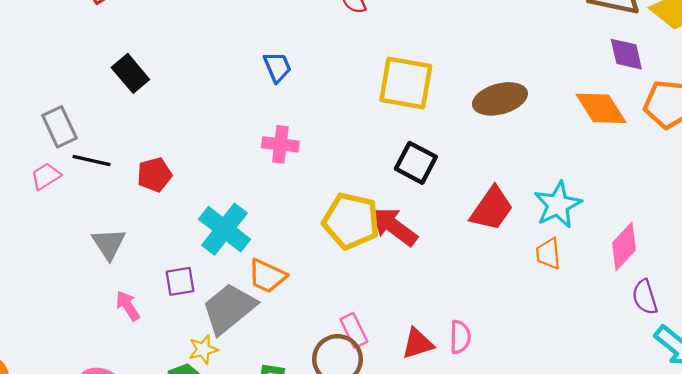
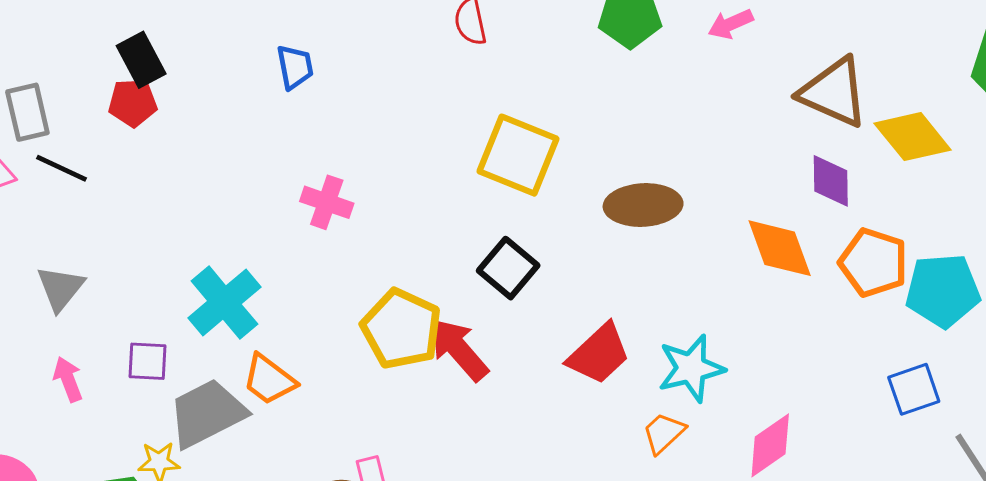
blue trapezoid: (277, 67) -> (295, 67), moved
red pentagon: (154, 175) -> (133, 103), moved
orange trapezoid: (548, 254) -> (664, 433), turned 40

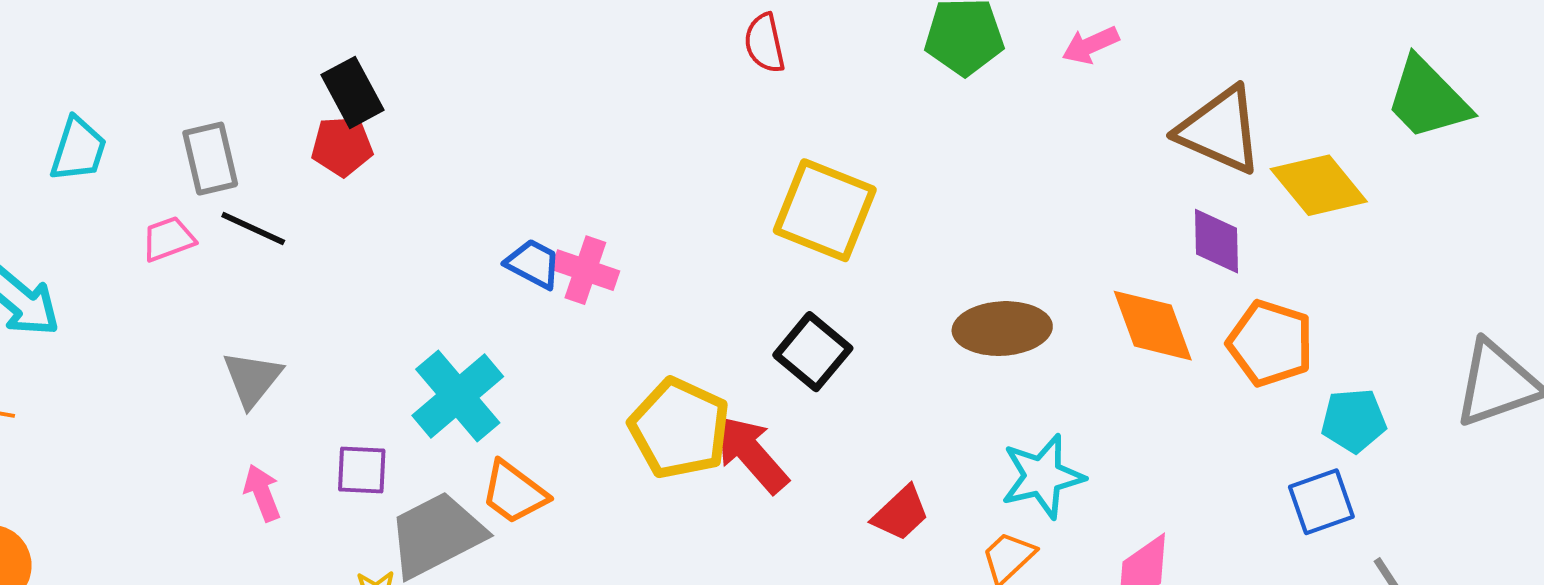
blue trapezoid: (295, 67) -> (533, 264), moved, turned -51
brown ellipse: (643, 205) -> (1002, 329), moved
cyan pentagon: (943, 290) -> (1354, 421), moved, size x0.7
red trapezoid: (599, 354) -> (901, 513), moved, size x0.7

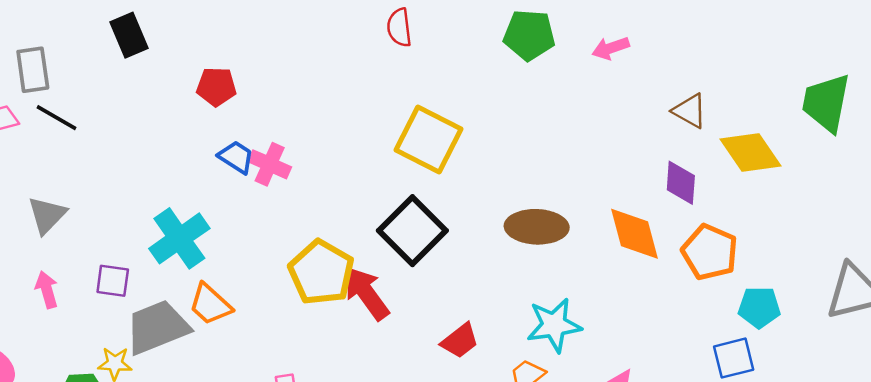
green trapezoid: (1428, 99) -> (826, 103), turned 50
brown triangle: (1220, 130) -> (690, 111), size x0.6
red pentagon: (342, 146) -> (216, 87), moved
black square: (813, 352) -> (412, 231), size x1.4

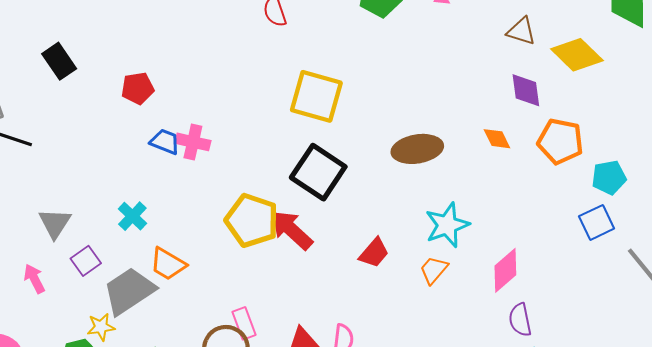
gray triangle: (47, 215) -> (55, 223), moved
orange diamond: (635, 234) -> (497, 139), size x0.6
cyan cross: (179, 238) -> (132, 216), size x0.6
purple square: (113, 281) -> (86, 261), turned -32

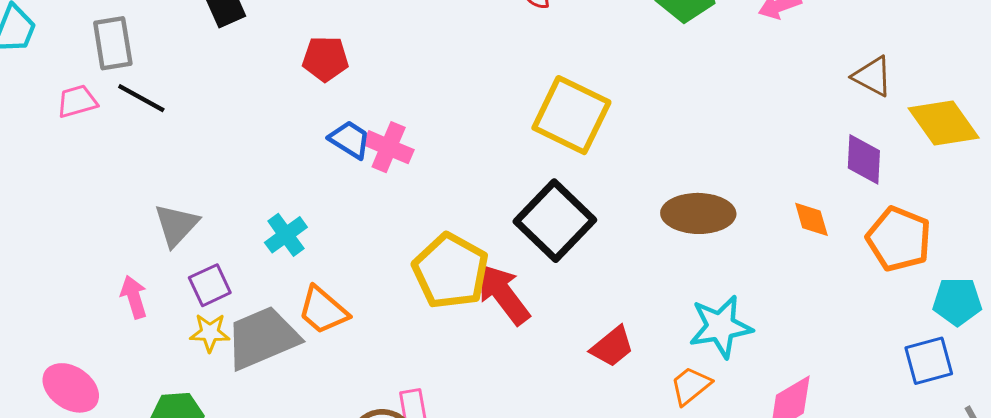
yellow star: (101, 327) -> (210, 333), moved

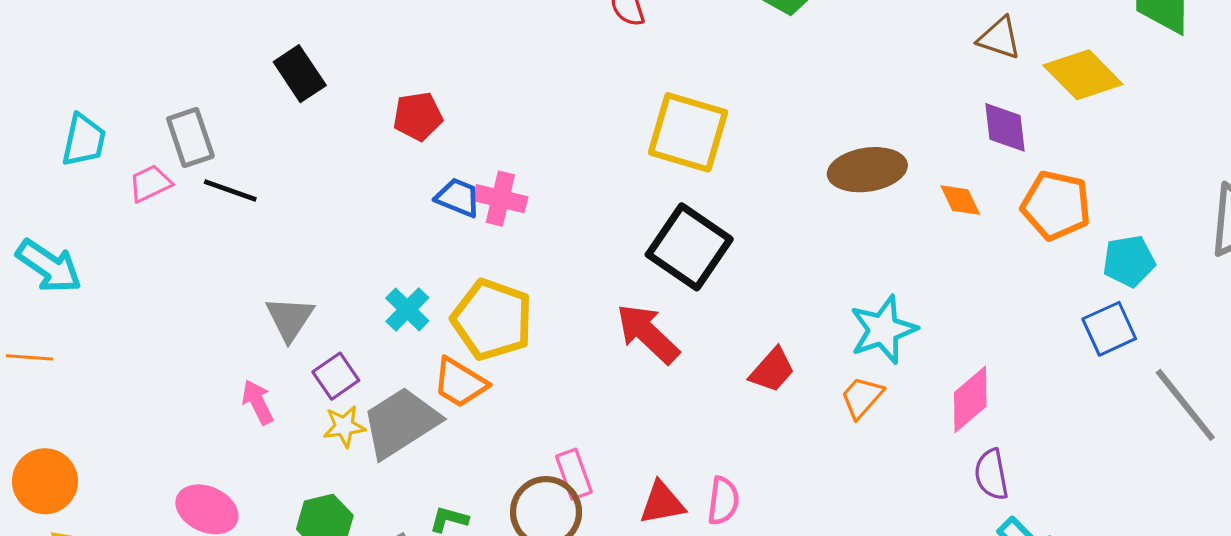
pink trapezoid: (77, 101) -> (150, 183), moved
brown ellipse: (698, 213) -> (867, 170), moved
yellow pentagon: (451, 271) -> (492, 320), moved

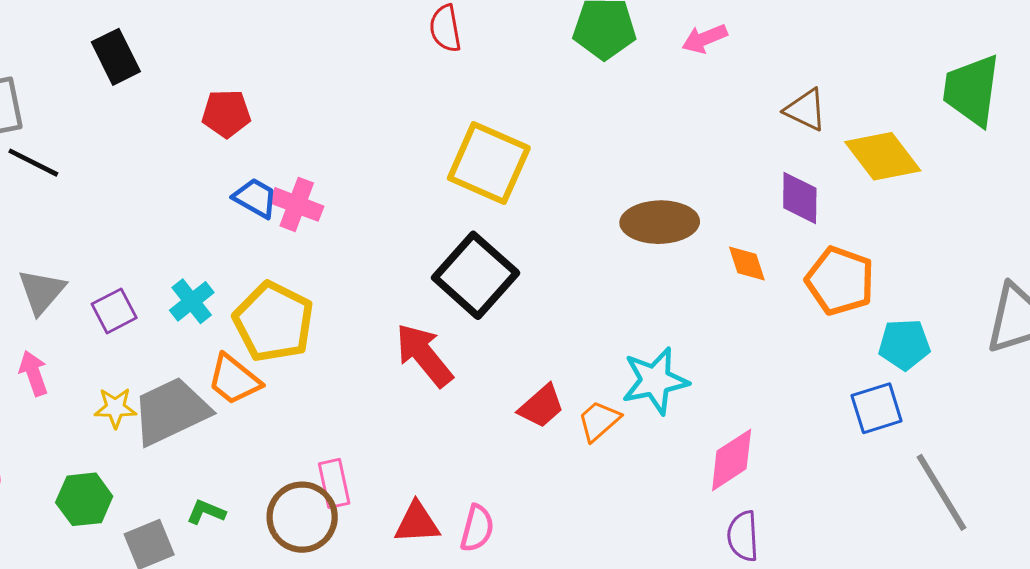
gray triangle: (290, 319) -> (42, 291), moved
purple square: (336, 376) -> (114, 311), moved
orange trapezoid: (862, 397) -> (599, 421), moved

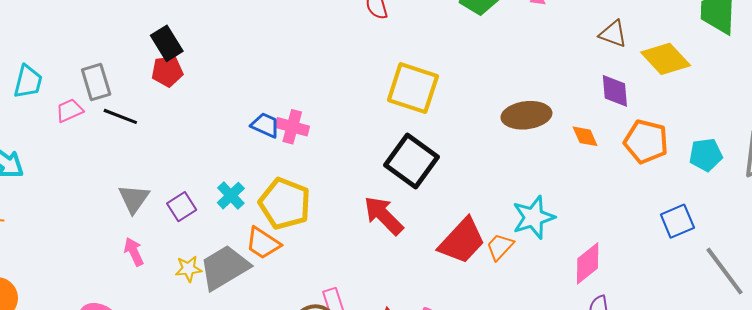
red pentagon: (226, 113) -> (167, 71), moved
cyan pentagon: (904, 344) -> (706, 155), moved
red trapezoid: (541, 406) -> (462, 241), size x1.6

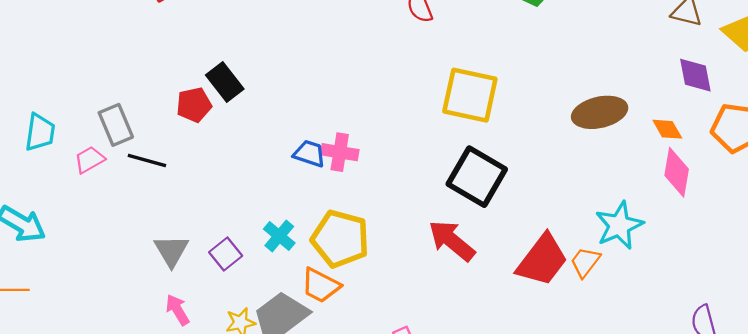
black rectangle: (167, 43) -> (225, 82), moved
pink diamond: (588, 263) -> (677, 172), moved, turned -36

